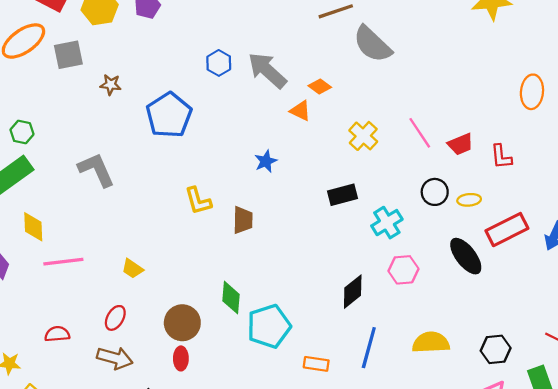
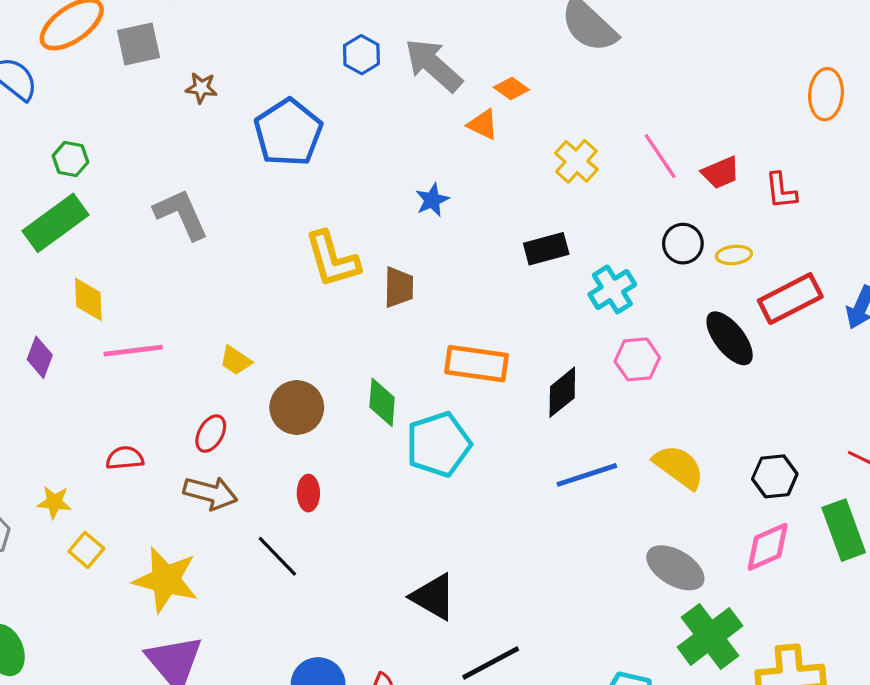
yellow L-shape: (198, 201) -> (332, 259), size x1.4
brown circle: (182, 323) -> (297, 408), moved
yellow semicircle: (431, 342) -> (679, 467), turned 39
blue line: (369, 348) -> (587, 475), turned 57
orange rectangle: (316, 364) -> (477, 364), moved, size x1.6

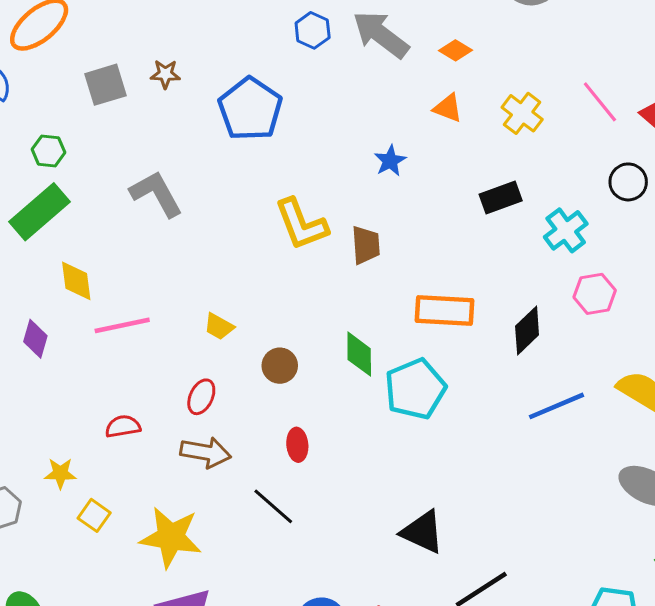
gray square: (139, 44) -> (106, 85), moved
orange triangle: (483, 125) -> (448, 108), moved
brown circle: (297, 408) -> (280, 366), size x0.7

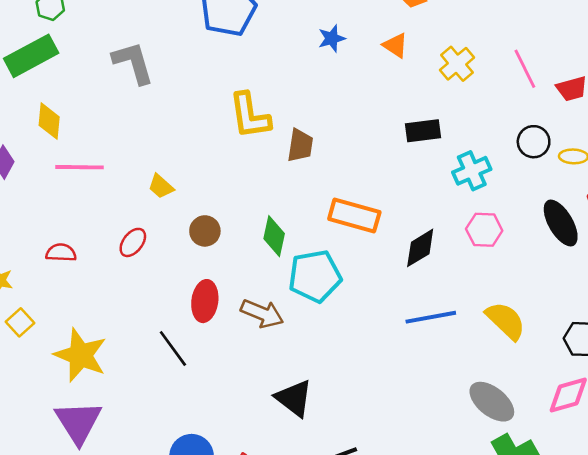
blue star: (390, 161) -> (332, 38), moved
red ellipse: (297, 445) -> (205, 301), size x1.4
brown arrow: (206, 452) -> (262, 313), moved

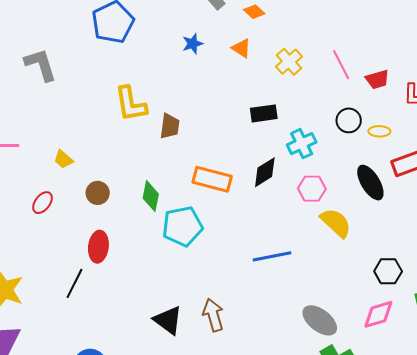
black diamond: (420, 248) -> (265, 172), moved
brown arrow: (262, 313) -> (213, 315), moved, turned -128
yellow semicircle: (506, 321) -> (336, 223), moved
black line: (173, 348) -> (75, 283), turned 64

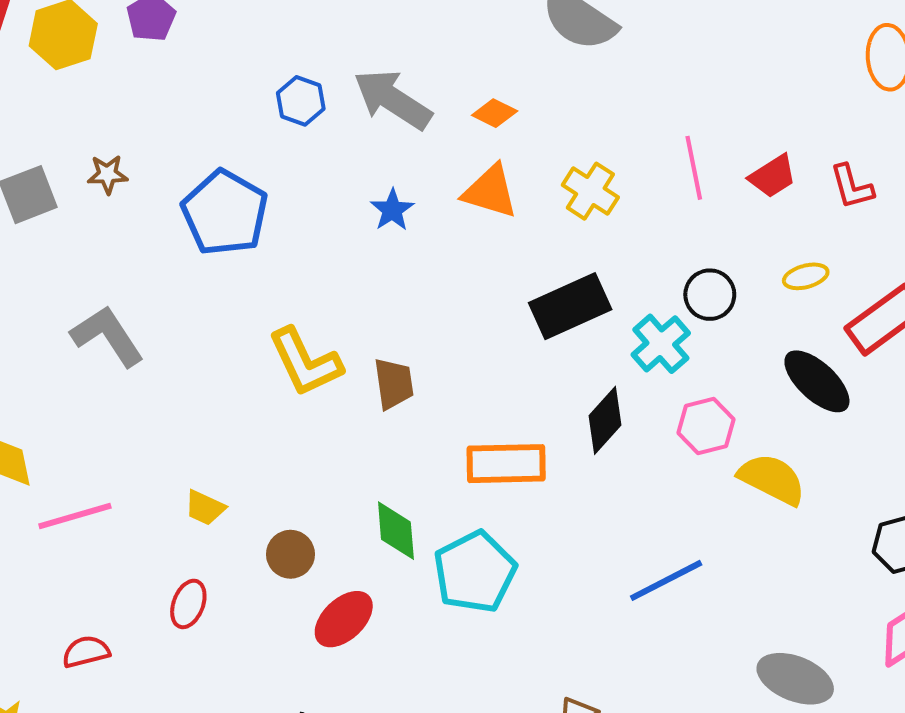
orange triangle: (241, 48) -> (490, 191), size x1.4
pink line: (341, 65) -> (694, 168), turned 32
black rectangle: (264, 113) -> (570, 306), size x1.4
black circle: (349, 120) -> (710, 295), moved
red ellipse: (98, 247) -> (344, 619), moved, turned 56

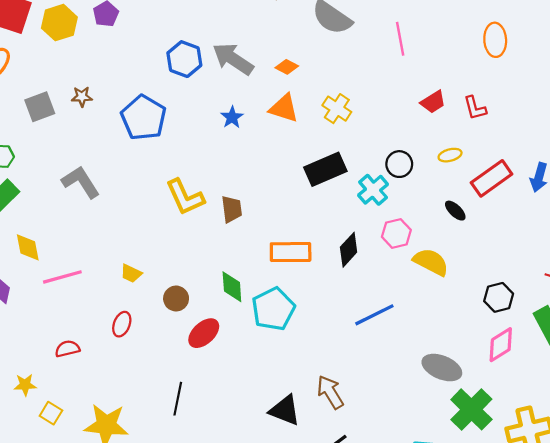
blue hexagon: (301, 101) -> (184, 59), size x1.4
pink line: (694, 168) -> (400, 39), moved
black ellipse: (817, 381) -> (455, 211), size x0.6
black diamond: (605, 420) -> (349, 250), moved

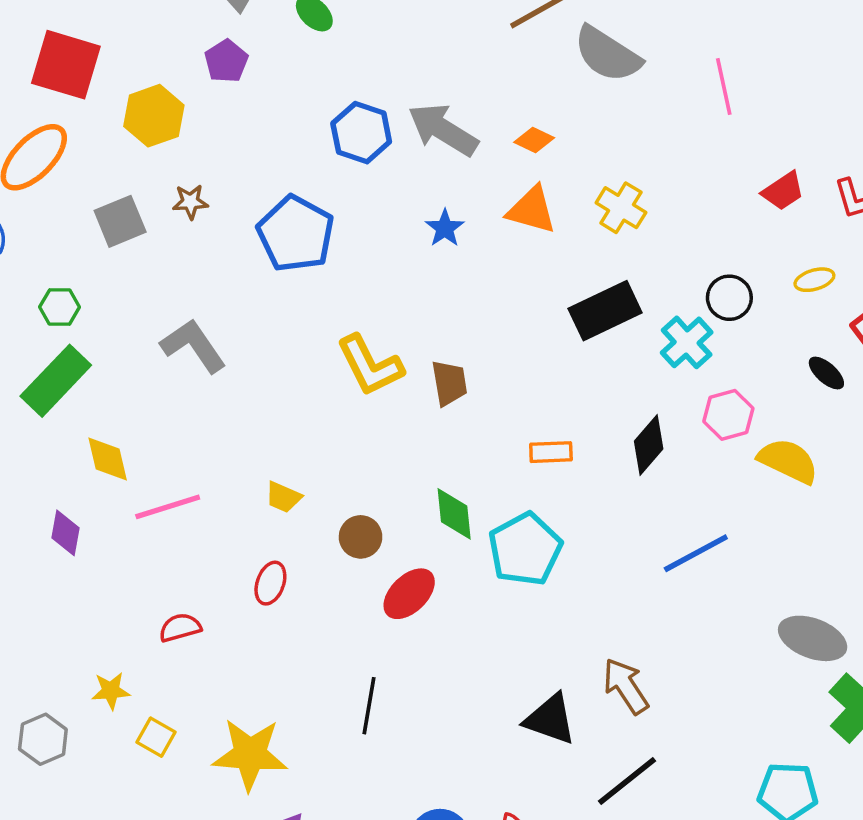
yellow hexagon: (59, 23) -> (154, 116), moved
orange rectangle: (291, 252) -> (551, 452), size x0.6

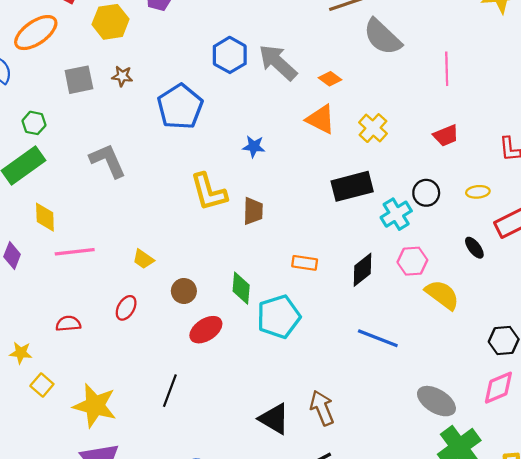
red trapezoid: (783, 191) -> (446, 136), moved
blue star: (445, 228) -> (254, 147), moved, turned 30
blue line: (696, 553) -> (378, 338), turned 39

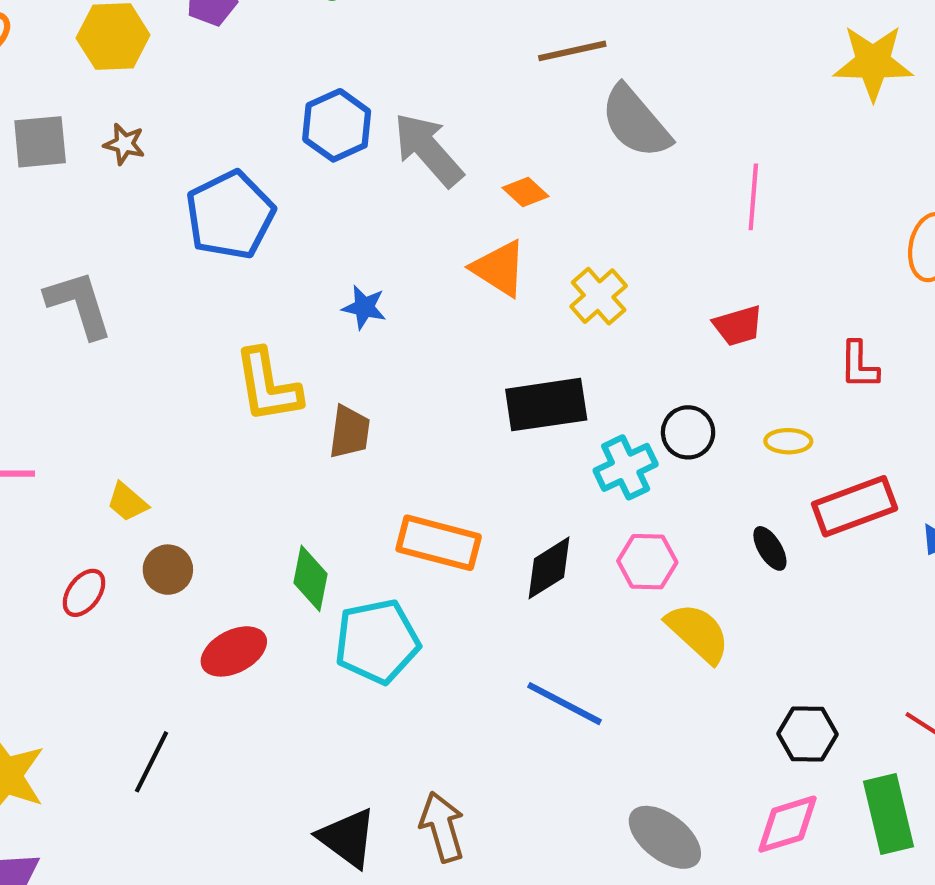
orange rectangle: (305, 263) -> (439, 543), size x1.6
brown circle: (184, 291) -> (168, 570), moved

